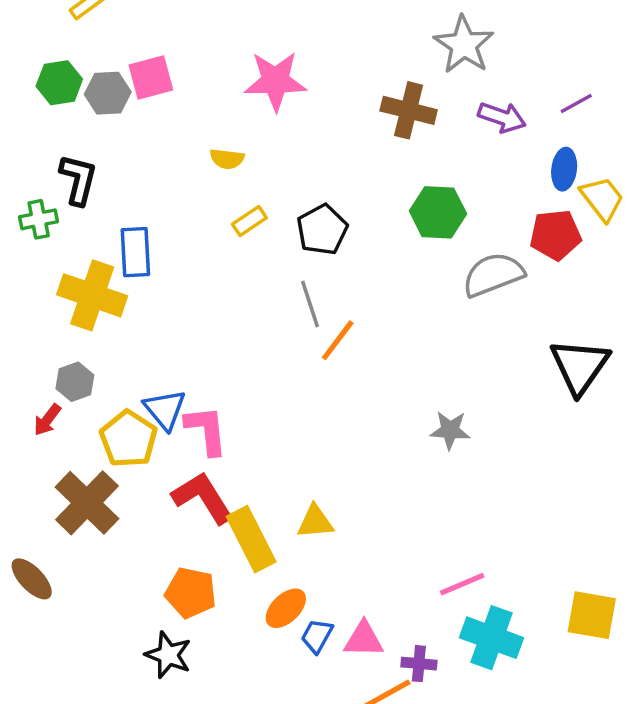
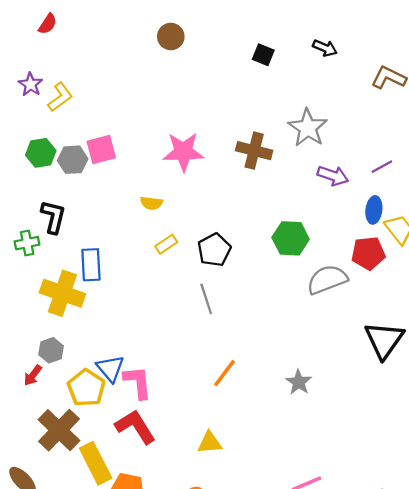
brown cross: (409, 110) -> (254, 151), moved
orange line: (338, 340) -> (224, 373), moved
gray star: (450, 430) -> (299, 382), turned 30
yellow rectangle: (251, 539) -> (96, 463), moved

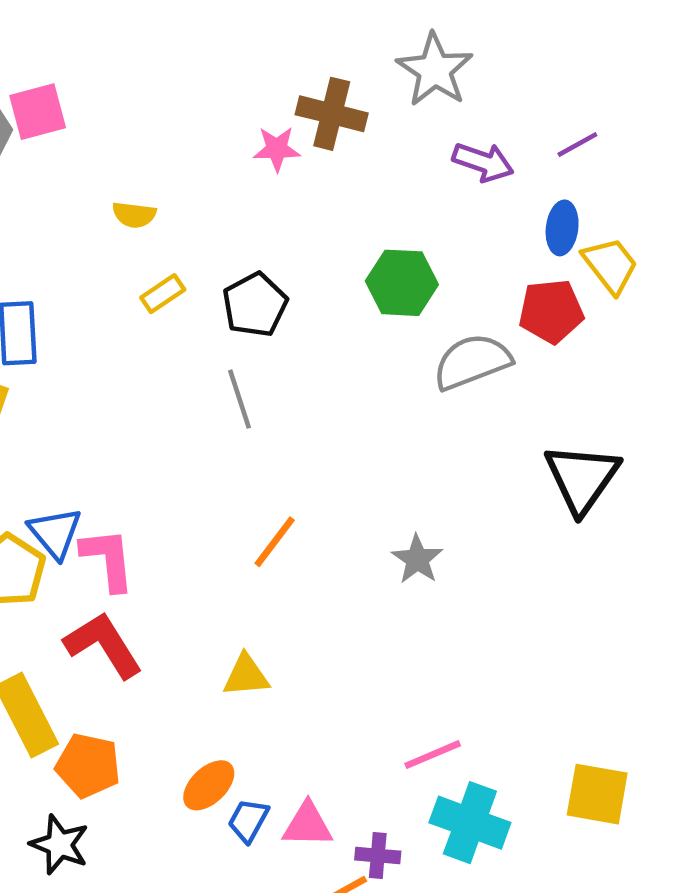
pink star: (183, 152) -> (277, 149), moved, size x0.6

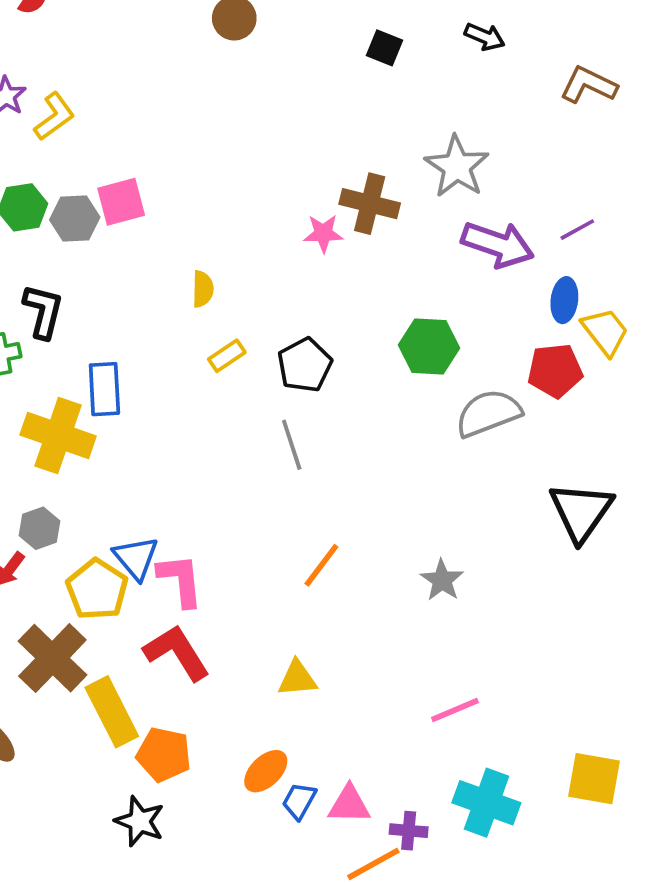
purple arrow: (483, 162) -> (498, 244), size x1.4
yellow semicircle: (134, 215) -> (203, 289), turned -96
pink line: (433, 755) -> (455, 710), moved

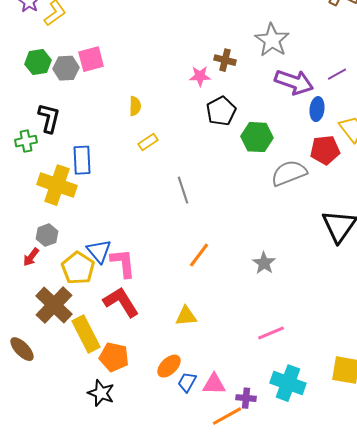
brown cross: (370, 204) -> (225, 60), size x0.7
blue ellipse: (564, 300) -> (317, 109), moved
black pentagon: (305, 365) -> (221, 111), moved

